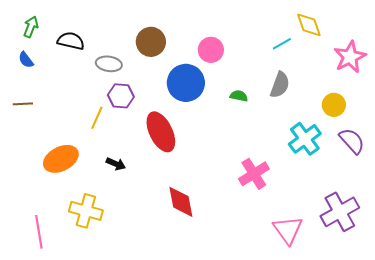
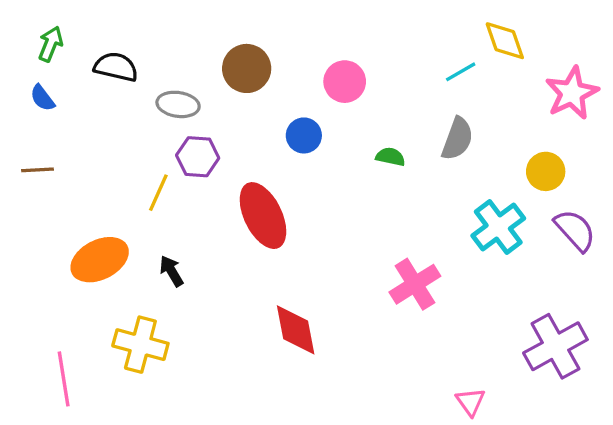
blue circle: (186, 83) -> (304, 135), size x0.6
black arrow: (116, 164) -> (171, 271), moved, turned -144
pink triangle: (288, 230) -> (470, 402), moved, size x0.6

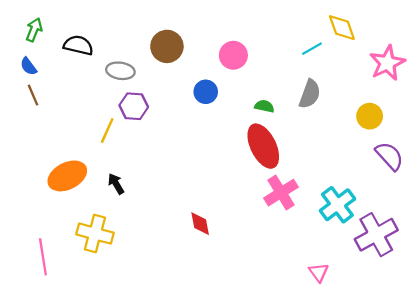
brown line: (38, 170) -> (33, 95), moved, turned 70
red ellipse: (263, 216) -> (263, 146), moved
cyan cross: (498, 227) -> (337, 205), moved
red diamond: (296, 330) -> (200, 224), size x0.7

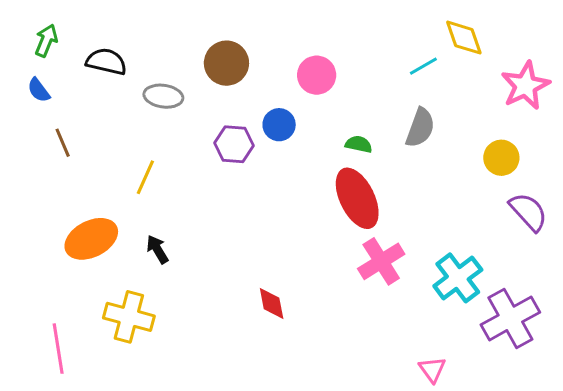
brown line: (33, 95) -> (63, 143), moved
purple hexagon: (134, 106) -> (234, 144), moved

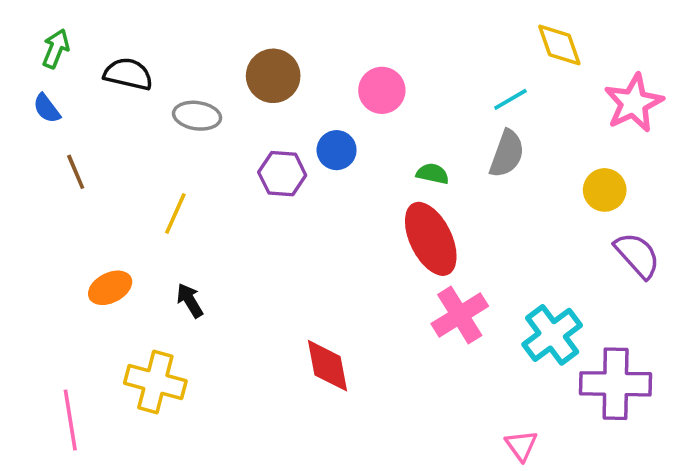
cyan line: (423, 66) -> (510, 99), moved
orange ellipse: (91, 239) -> (110, 288), size x0.7
red diamond: (272, 303) -> (327, 366), size x1.4
purple cross: (510, 318) -> (616, 384), turned 30

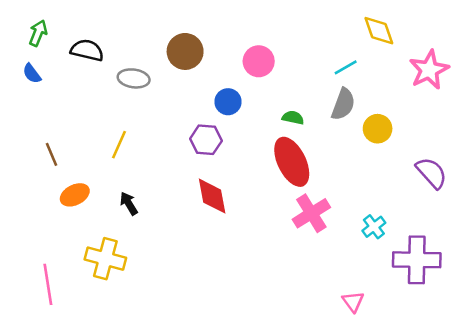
brown line: (76, 172) -> (51, 154), moved
purple hexagon: (282, 174) -> (206, 140), moved
yellow circle: (605, 190) -> (378, 129), moved
cyan cross: (552, 335) -> (374, 227), size x0.6
red diamond: (327, 366) -> (212, 196), moved

